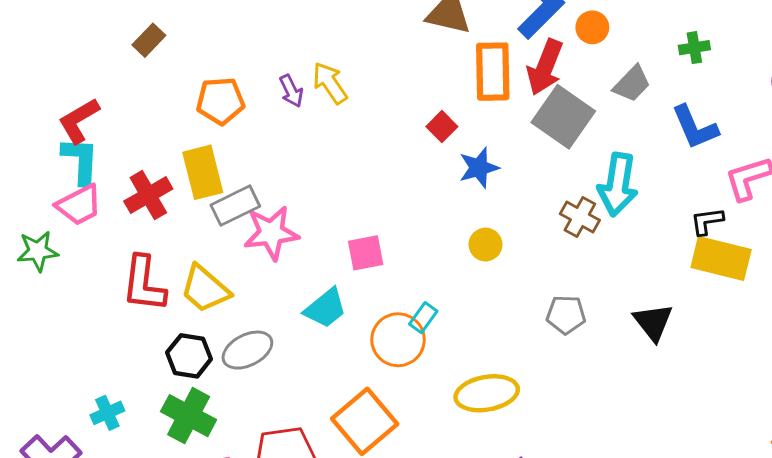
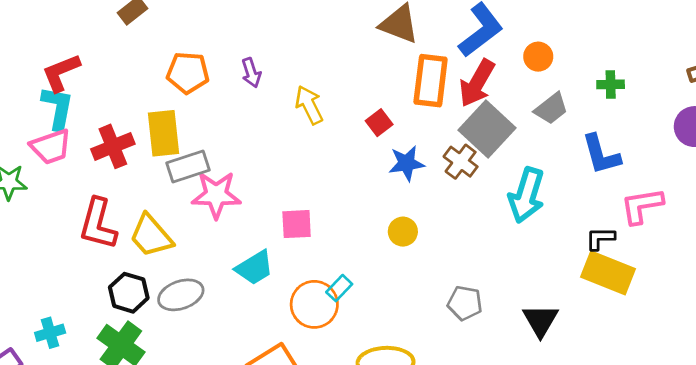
orange circle: (592, 27) -> (538, 57), moved
yellow arrow: (330, 83) -> (309, 105), moved
brown cross: (580, 217) -> (461, 162), moved

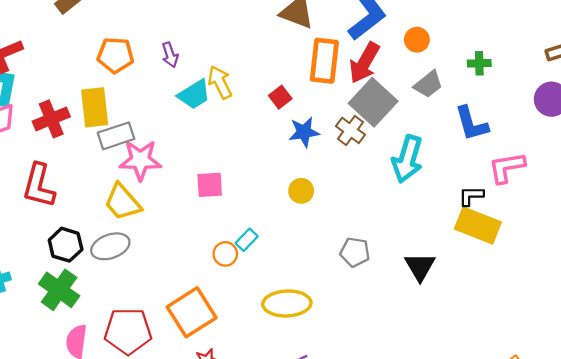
yellow trapezoid: (151, 236) -> (123, 202), moved
cyan trapezoid: (254, 268) -> (194, 94), moved
orange circle: (314, 304) -> (225, 254), size x0.6

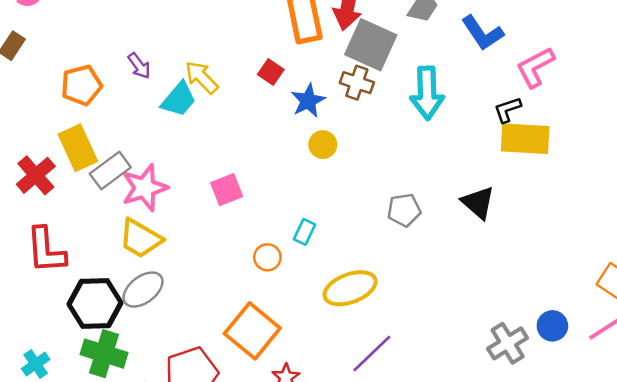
yellow circle: (301, 191) -> (323, 145), moved
cyan rectangle: (247, 240) -> (304, 232), moved
black hexagon: (66, 245) -> (95, 303), size x1.4

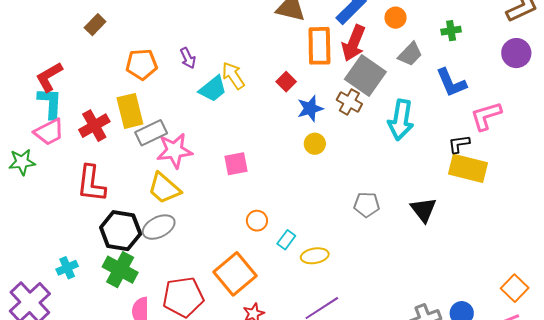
cyan rectangle: (304, 232) -> (286, 240), moved
yellow ellipse: (350, 288) -> (315, 256), size x0.7

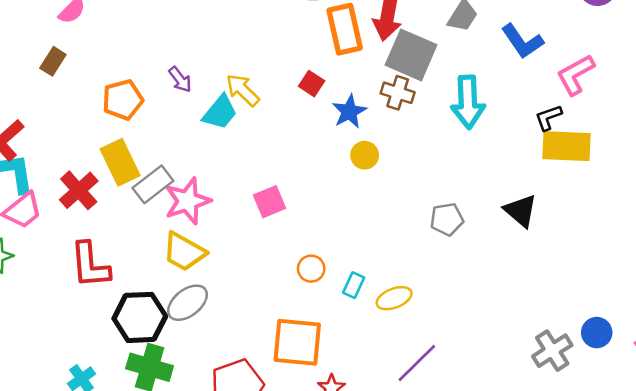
orange square: (235, 274) -> (297, 342), turned -33

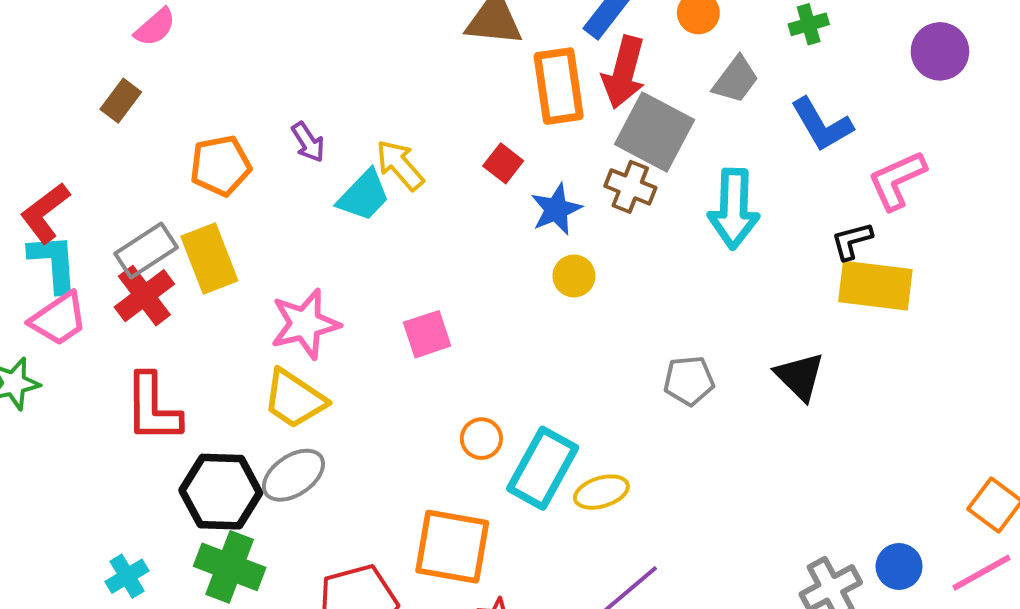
gray rectangle: (153, 184) -> (146, 250), moved
cyan rectangle: (354, 285) -> (543, 468), size x2.0

